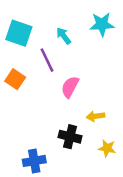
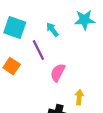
yellow arrow: (96, 116) -> (79, 97), turned 104

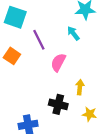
cyan arrow: (52, 30) -> (73, 33), moved

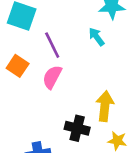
pink semicircle: (58, 62) -> (52, 77), moved
yellow arrow: (80, 87) -> (105, 106), size x1.5

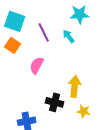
purple line: (52, 45) -> (44, 32), moved
orange square: (18, 66) -> (13, 45), moved

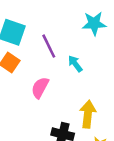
cyan arrow: (69, 36) -> (75, 64), moved

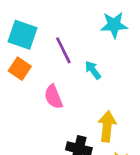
pink semicircle: (40, 88) -> (53, 97), turned -50

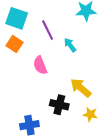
yellow arrow: (107, 126) -> (81, 88), turned -55

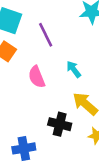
cyan arrow: (70, 45) -> (74, 69), moved

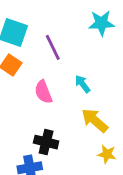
black cross: (60, 124) -> (46, 142), moved

